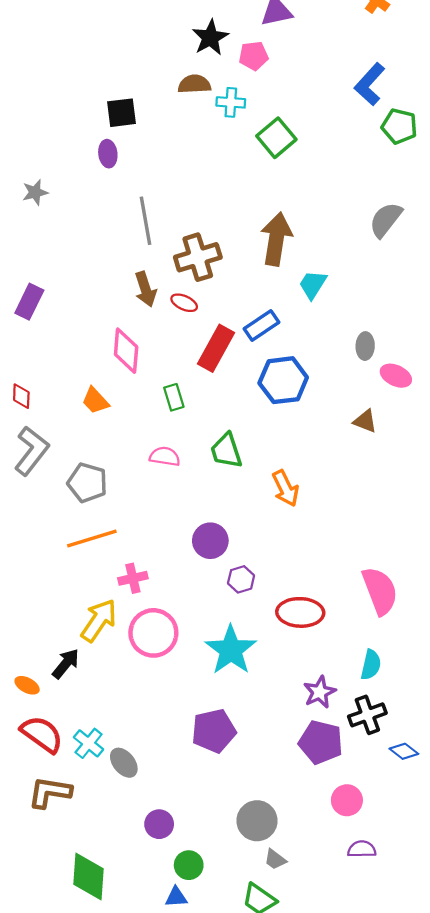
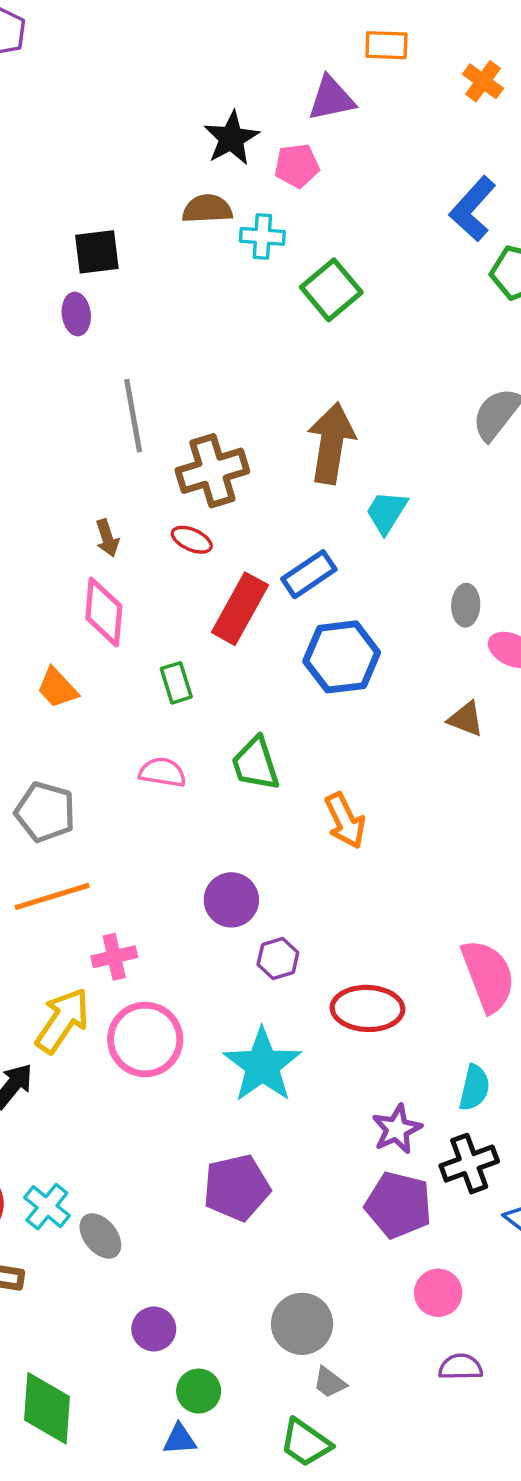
brown arrow: (145, 289) -> (107, 538), moved, size x0.7

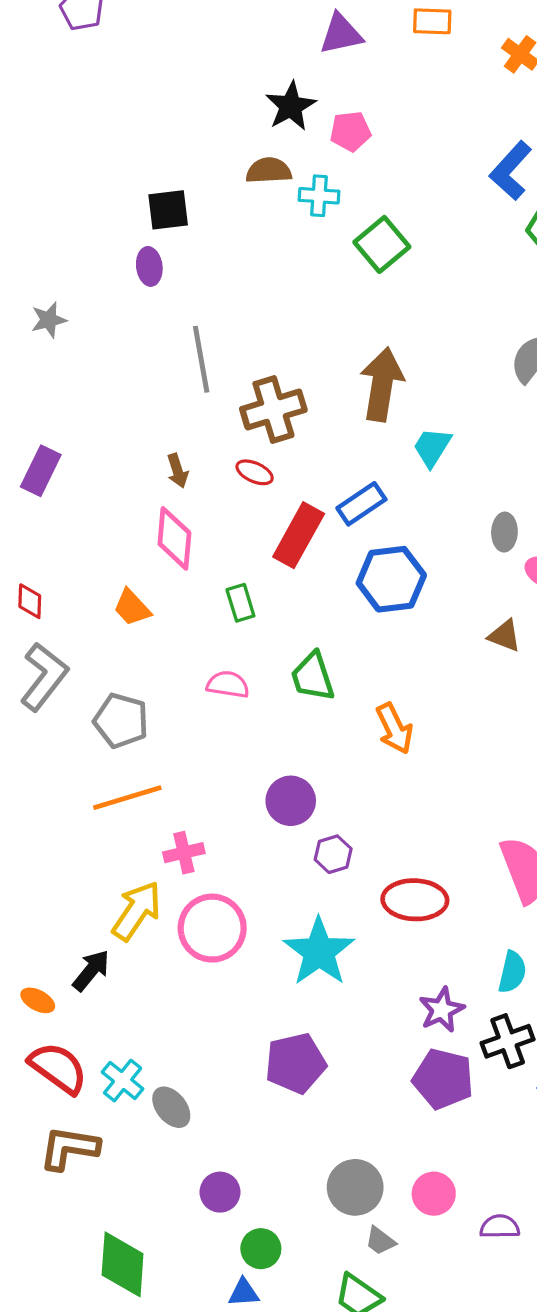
purple triangle: (331, 99) -> (341, 34), moved
pink circle: (438, 1293) -> (434, 1194), moved

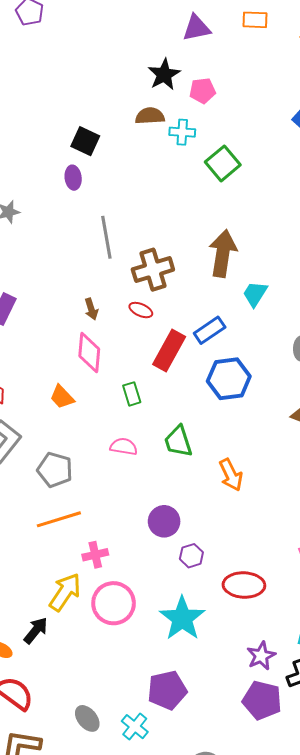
black square: (168, 210) -> (85, 141), turned 32
cyan cross: (123, 1081) -> (135, 727), moved

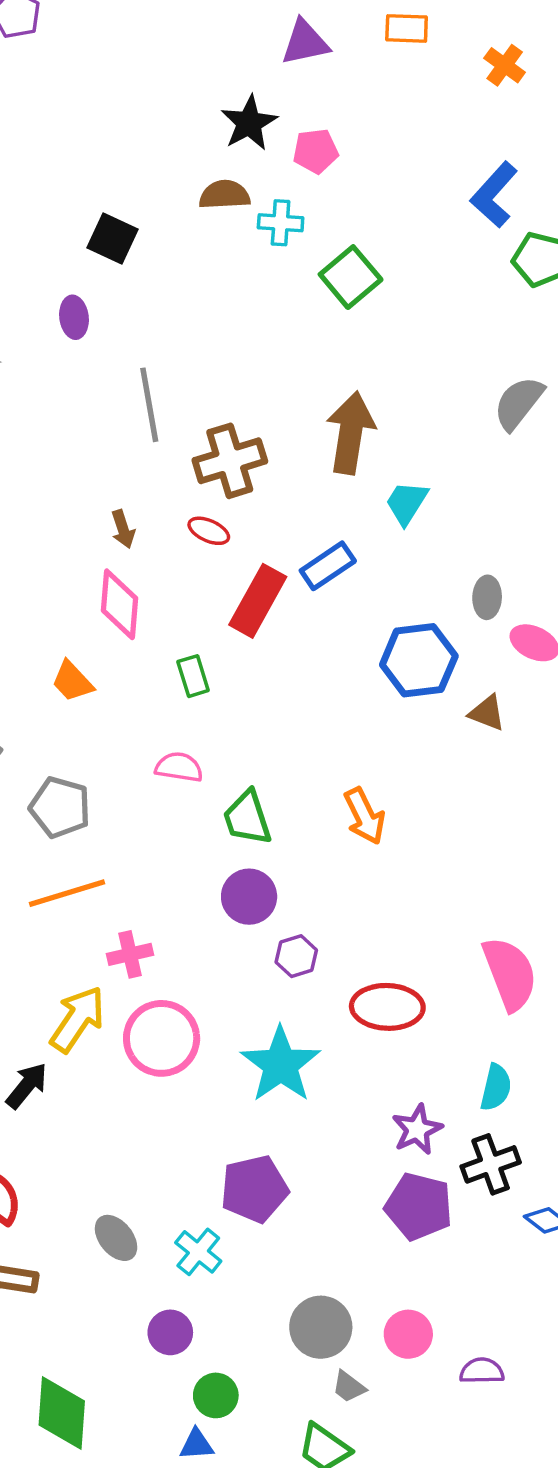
purple ellipse: (73, 178) -> (74, 317), moved
blue hexagon: (229, 379) -> (419, 660), moved
green trapezoid: (178, 441) -> (247, 818), moved

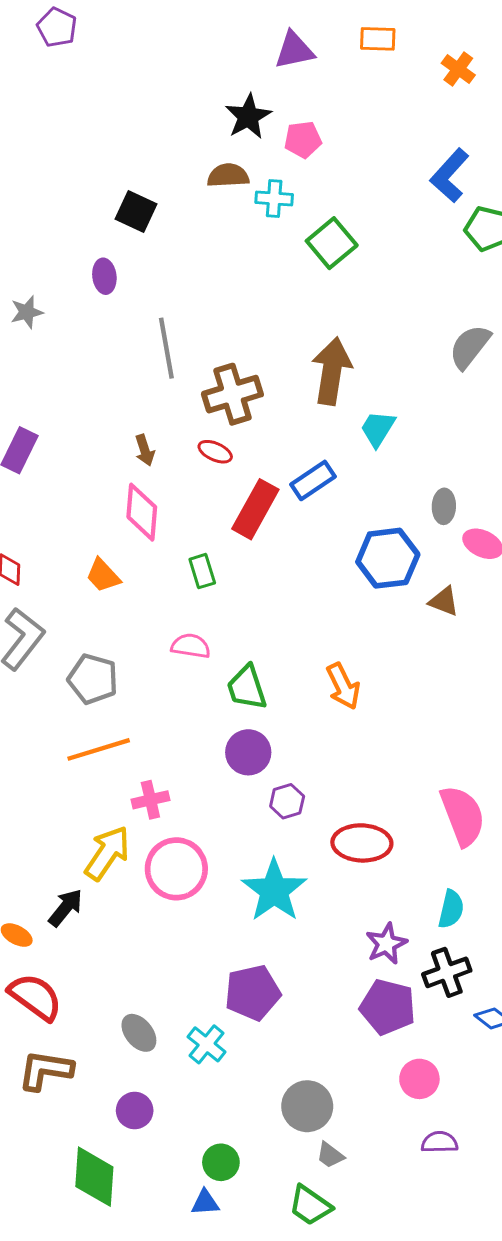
purple circle: (170, 1332) -> (135, 1111), moved
pink circle: (408, 1334) -> (419, 1079), moved

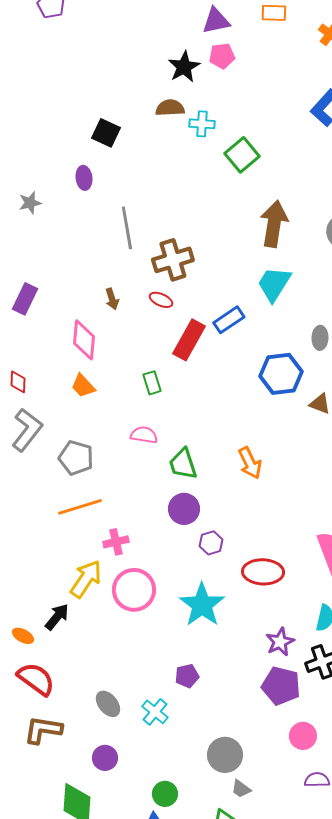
pink pentagon: (303, 140) -> (222, 56), moved
brown arrow: (332, 371) -> (274, 224), moved
cyan trapezoid: (378, 429) -> (274, 284), size x1.4
pink diamond: (142, 512) -> (84, 340), moved
purple pentagon: (253, 993) -> (187, 676), size x0.6

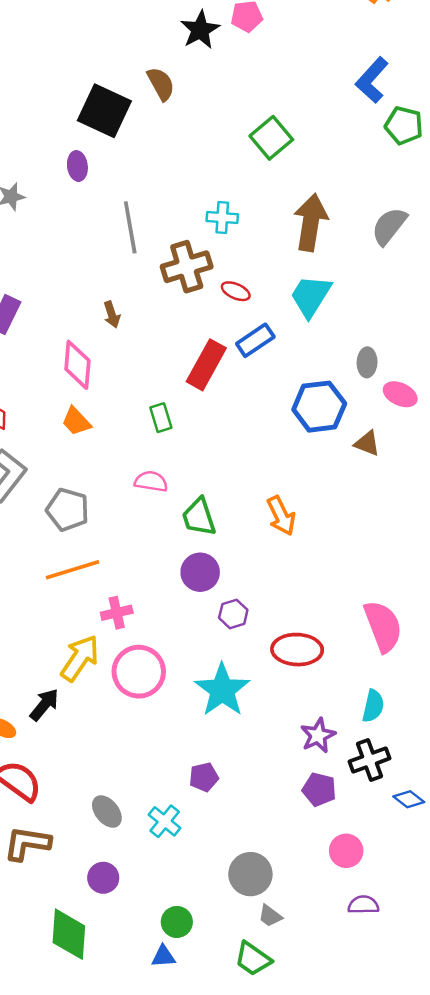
brown semicircle: (170, 108) -> (161, 84), moved, turned 64
cyan cross: (202, 124) -> (222, 218), moved
black square: (106, 133) -> (104, 111), size x1.5
red ellipse: (161, 300) -> (236, 291), moved
purple pentagon: (281, 686) -> (319, 789), size x0.7

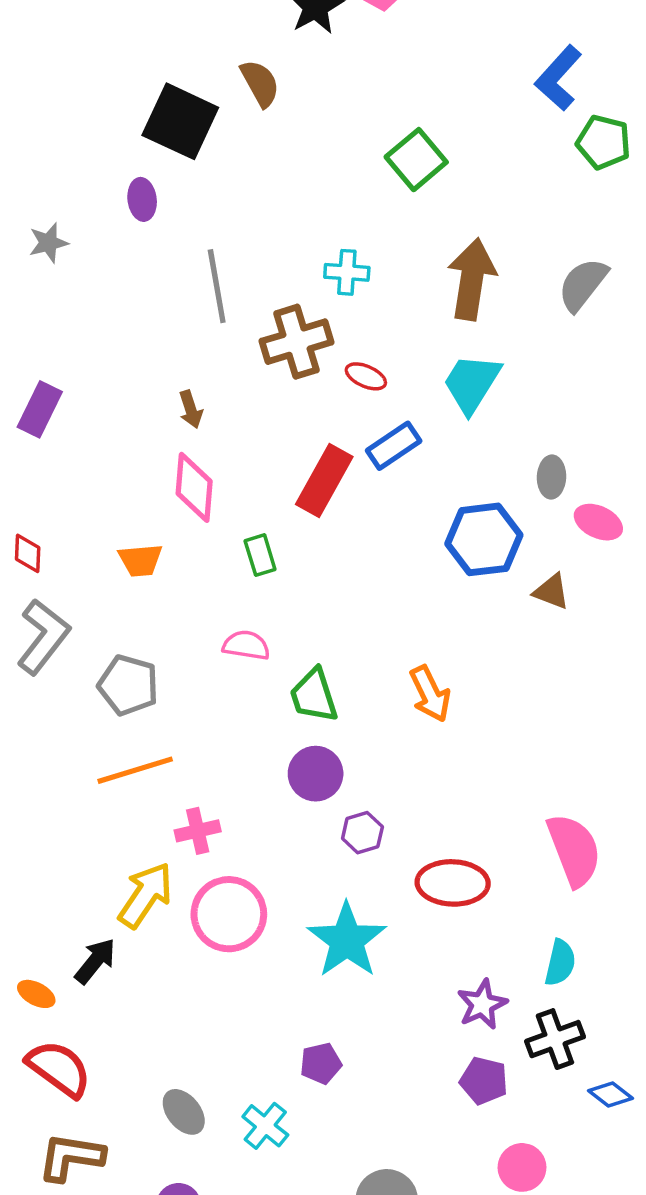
pink diamond: (77, 365) -> (194, 487), moved
orange trapezoid: (76, 421) -> (140, 560), turned -52

